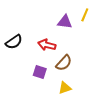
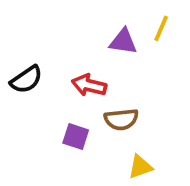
brown semicircle: (64, 63) -> (121, 119), turned 42
yellow triangle: (65, 88) -> (140, 167), moved

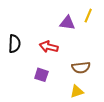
black semicircle: (26, 80) -> (14, 44), turned -54
brown semicircle: (121, 119) -> (81, 68), moved

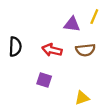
brown semicircle: (81, 68) -> (85, 50), moved

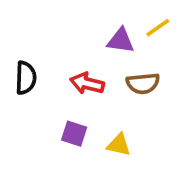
yellow line: (94, 17) -> (158, 28), turned 32
yellow triangle: (82, 98) -> (119, 145), moved, turned 32

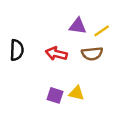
yellow line: (158, 28) -> (102, 31), moved
purple square: (74, 134) -> (55, 95), moved

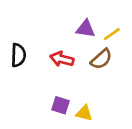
brown semicircle: (92, 54) -> (101, 59), turned -36
yellow triangle: (77, 93) -> (84, 113), moved

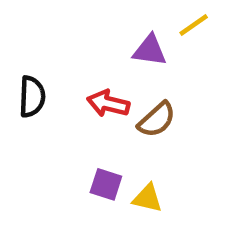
yellow line: (112, 34) -> (194, 25), moved
brown semicircle: (101, 59) -> (157, 120), moved

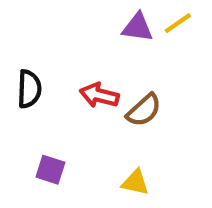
purple triangle: (150, 50) -> (138, 27), moved
purple square: (106, 184) -> (50, 170), moved

